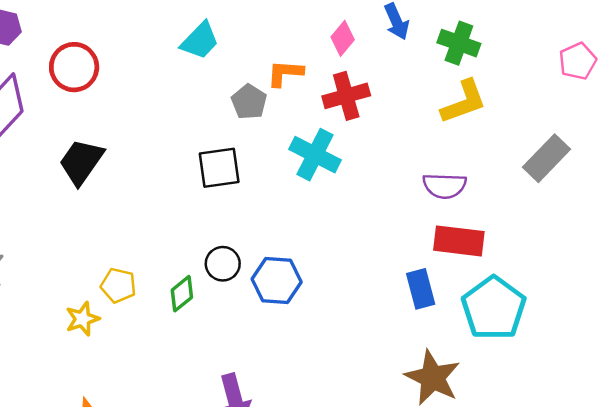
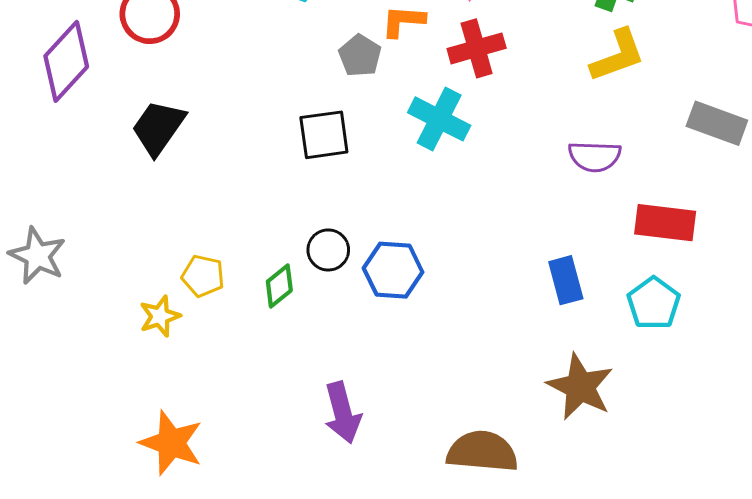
gray rectangle: (546, 158) -> (717, 123), turned 66
red rectangle: (459, 241) -> (665, 223), moved
cyan pentagon: (494, 308) -> (654, 303), size x0.7

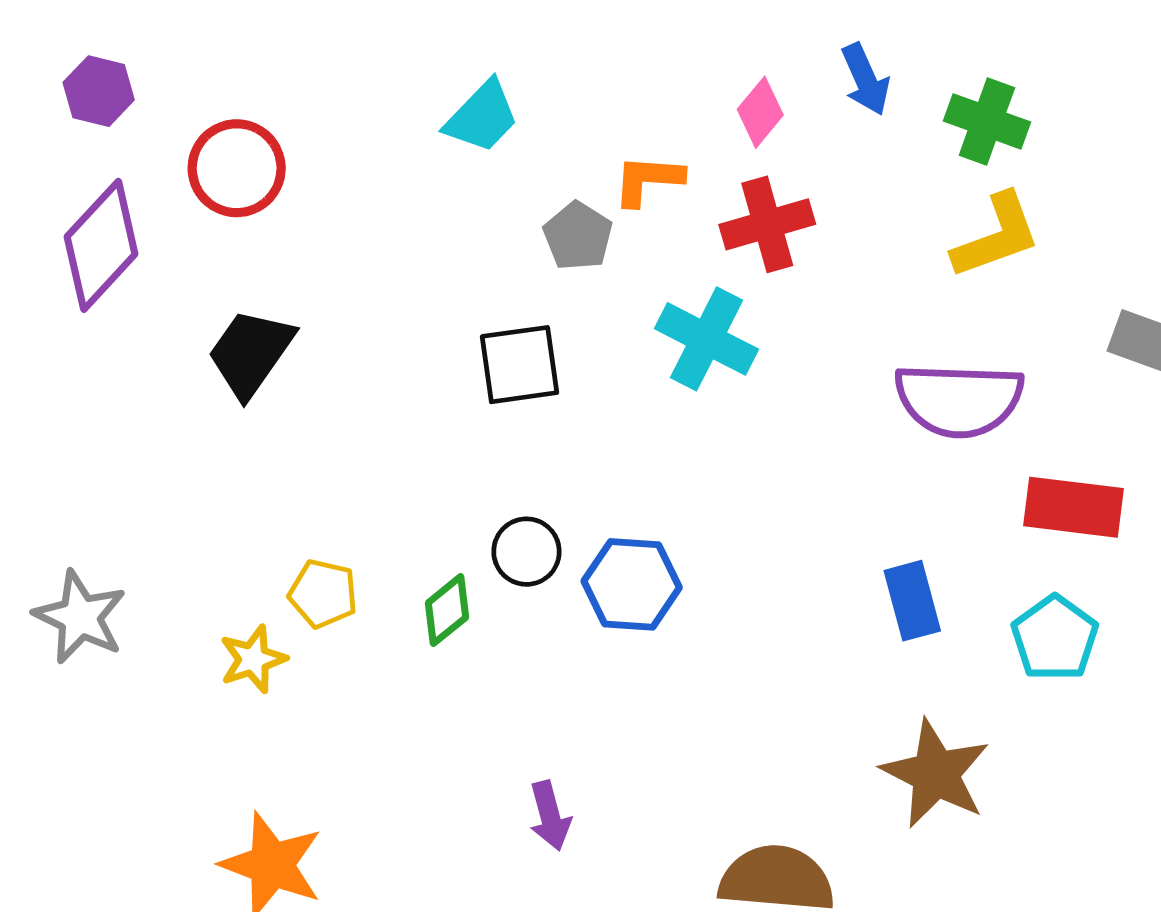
purple semicircle: (595, 156) -> (959, 400), size x1.5
gray star: (37, 256) -> (80, 617), moved
purple arrow: (343, 413) -> (550, 816), size x0.7

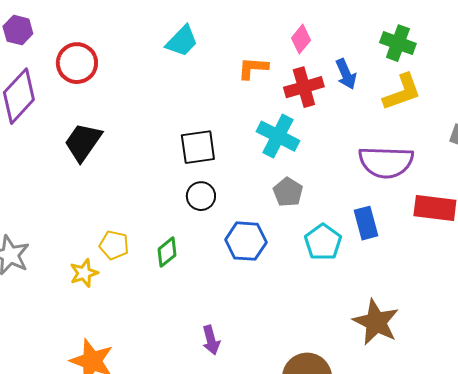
blue arrow: (865, 79) -> (346, 74), moved
gray pentagon: (578, 236) -> (288, 192), moved
black circle: (526, 552) -> (201, 196), moved
blue rectangle: (912, 601) -> (366, 223), moved
cyan pentagon: (1055, 638) -> (323, 242), moved

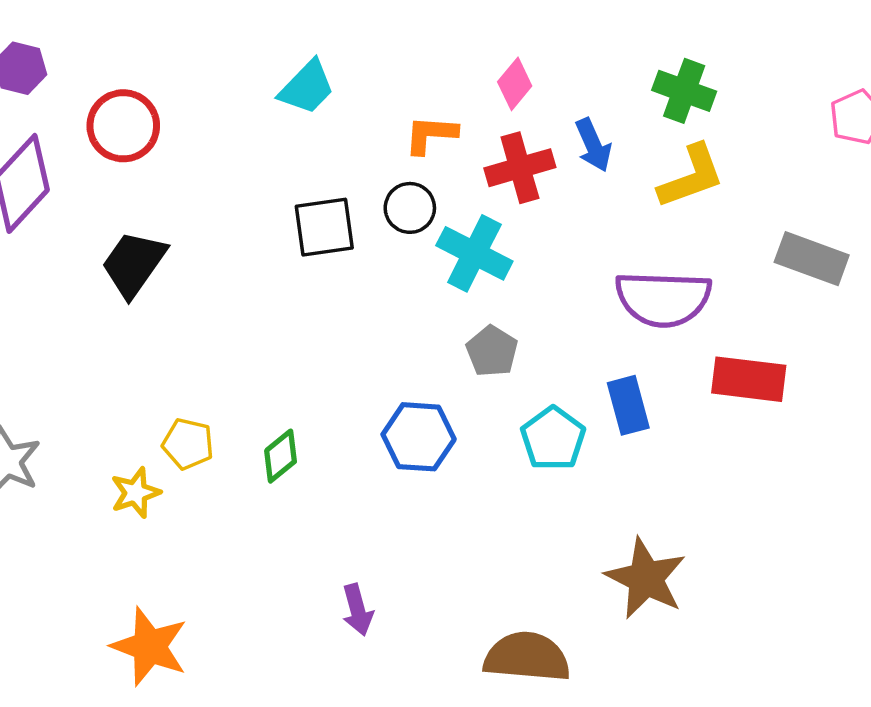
black square: (198, 147) -> (324, 227), moved
black circle: (201, 196) -> (410, 208), moved

